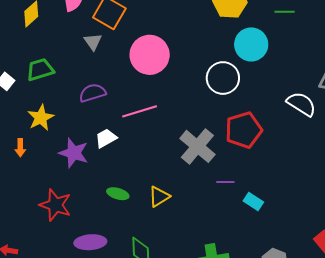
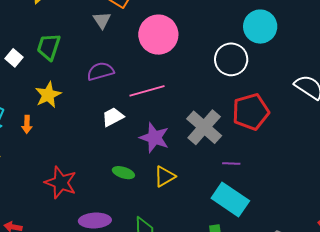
green trapezoid: (40, 70) -> (49, 47), turned -56
purple star: (74, 153) -> (154, 138), moved
cyan rectangle: (253, 202) -> (230, 199), moved, size x1.8

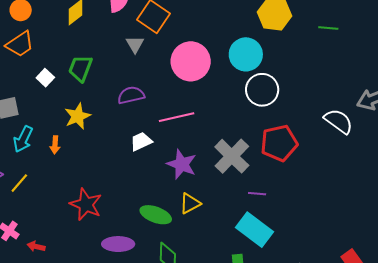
cyan circle: (260, 27) -> (246, 54), moved
green ellipse: (123, 173) -> (156, 215), moved, size x1.4

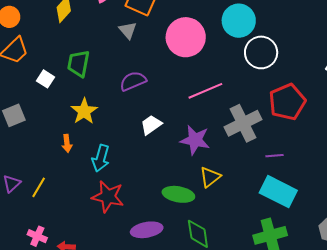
pink line: (177, 117) -> (205, 91), moved
cyan arrow: (23, 139) -> (101, 158), moved
gray cross: (232, 156) -> (243, 123), turned 30

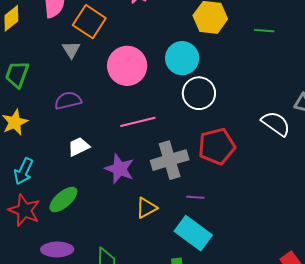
yellow triangle: (210, 177) -> (146, 208), moved
green ellipse: (178, 194) -> (63, 200), moved, turned -60

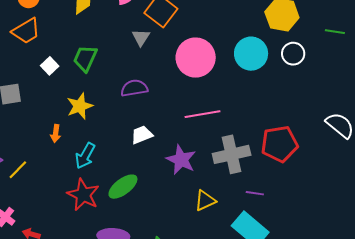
white circle: (199, 93) -> (293, 54), moved, size x0.7

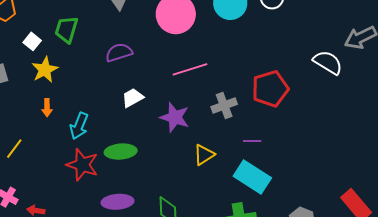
yellow star: (80, 106) -> (45, 70), moved
gray cross: (232, 154) -> (224, 105), size x0.7
green ellipse: (123, 187) -> (121, 152), turned 40

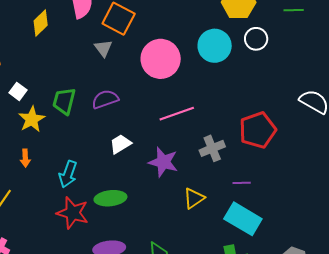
green trapezoid: (66, 29) -> (64, 101), moved
orange arrow: (47, 108) -> (25, 158), moved

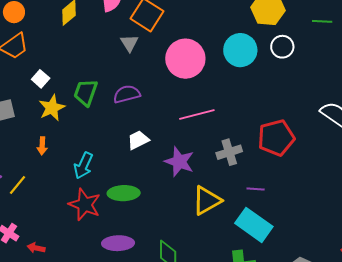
yellow triangle: (194, 198) -> (207, 200), size x1.4

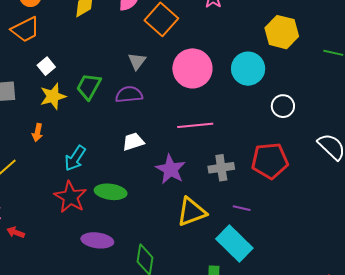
gray triangle: (129, 43) -> (137, 61), moved
white circle: (282, 47) -> (283, 106), moved

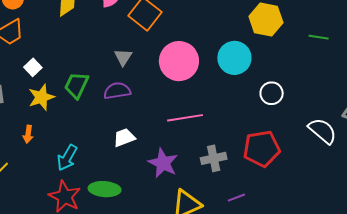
purple line: (242, 208) -> (236, 198), turned -30

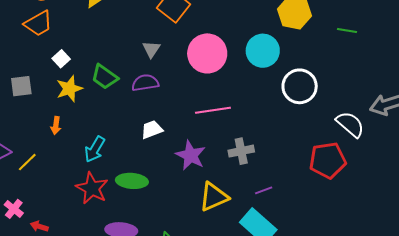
green trapezoid: (76, 85) -> (105, 77), turned -80
white circle: (272, 93) -> (300, 86), size x1.5
red pentagon: (262, 149) -> (328, 160), moved

